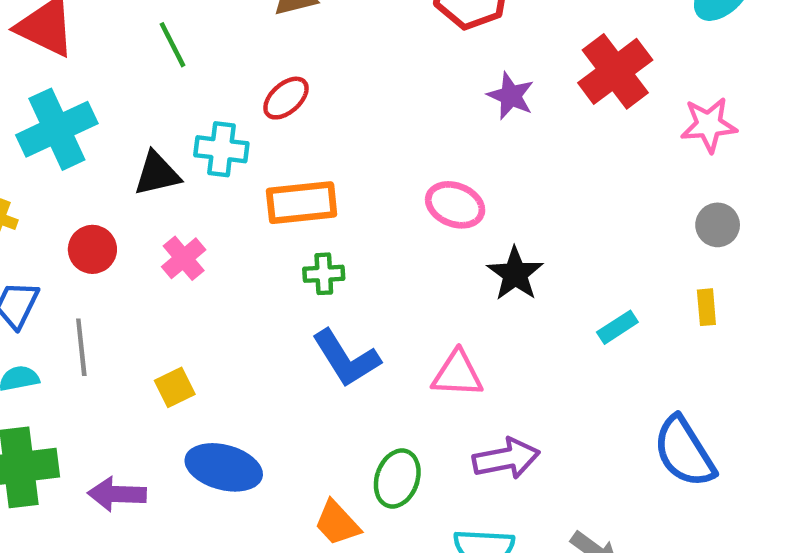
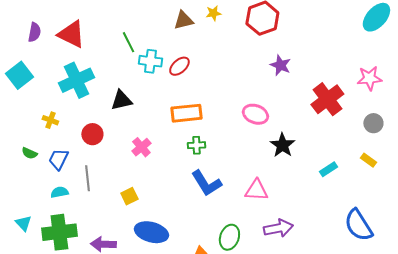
red cross: (615, 71) -> (327, 99), moved
cyan cross: (221, 149) -> (150, 61), moved
pink cross: (184, 258) -> (141, 147), moved
yellow rectangle: (706, 307) -> (368, 160), turned -49

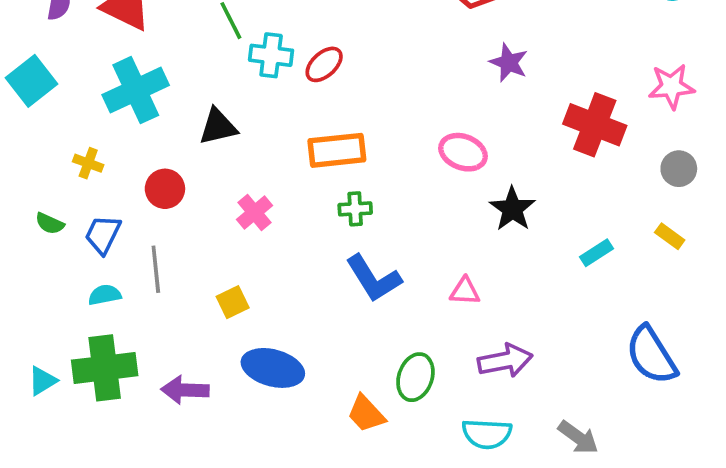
red cross: (327, 99) -> (595, 125), turned -32
pink triangle: (256, 190) -> (465, 291), size x0.7
cyan triangle: (23, 223) -> (42, 381), moved, turned 42

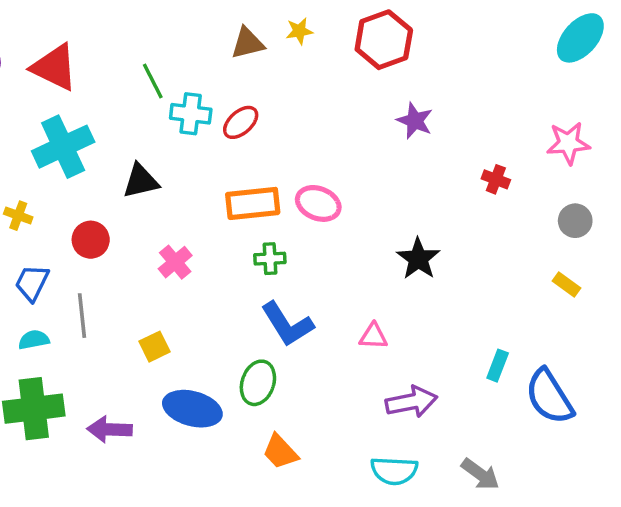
red cross: (595, 125) -> (496, 179), size x0.5
pink ellipse: (463, 152) -> (318, 203), moved
cyan rectangle: (597, 253) -> (498, 366), moved, turned -36
green ellipse: (415, 377) -> (258, 383), moved

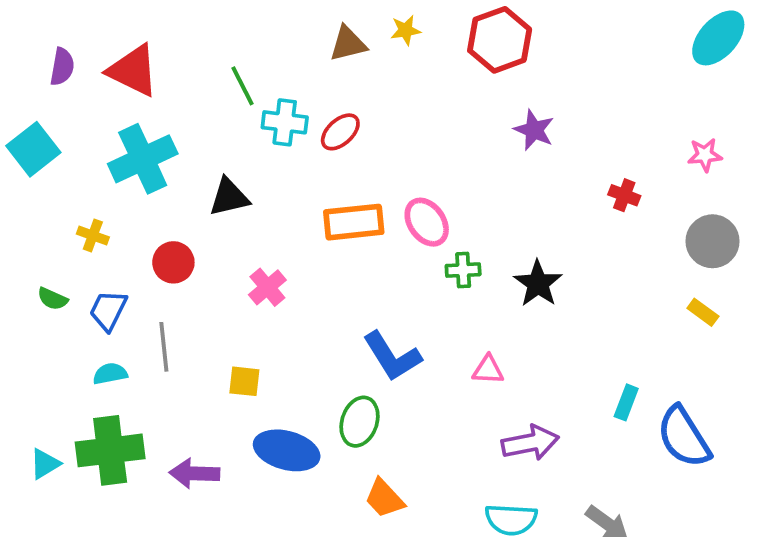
pink star: (568, 143) -> (705, 155), size x0.7
pink ellipse: (318, 203) -> (427, 222), turned 33
gray circle: (575, 221) -> (713, 241), size x1.4
green cross: (270, 259) -> (463, 270), moved
yellow square: (154, 347) -> (244, 381), turned 32

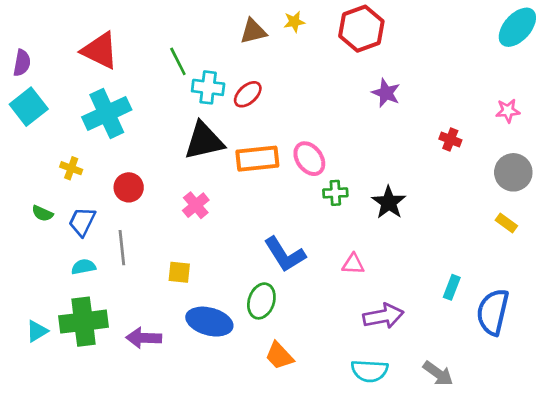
purple semicircle: (62, 67) -> (22, 63), moved
black triangle: (229, 197) -> (204, 141), moved, size x1.4
blue semicircle: (684, 437) -> (493, 312), turned 45

